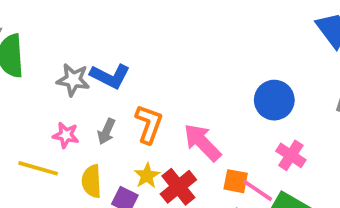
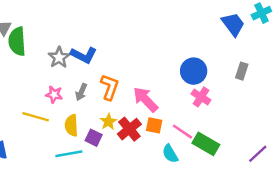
gray star: (73, 80) -> (59, 57), turned 30
pink cross: (291, 155) -> (201, 97), moved
orange square: (236, 181) -> (154, 125), moved

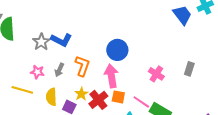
blue circle: (194, 71) -> (117, 50), moved
gray rectangle: (242, 71) -> (189, 69), moved
pink arrow: (145, 99) -> (111, 76), turned 35

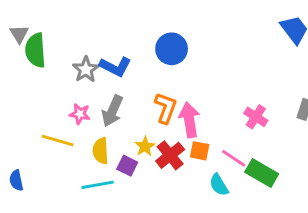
blue circle: (117, 50) -> (172, 49), moved
orange L-shape: (82, 66) -> (166, 108), moved
gray arrow: (59, 70) -> (112, 111), size x1.5

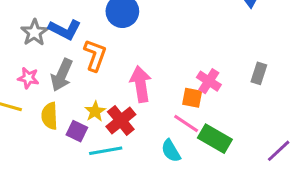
orange L-shape: (166, 108) -> (95, 55), moved
orange square: (200, 151) -> (192, 98), moved
cyan line: (98, 185) -> (106, 151), moved

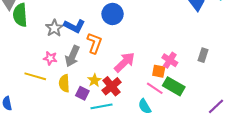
pink arrow: (141, 84) -> (125, 62), turned 55
green rectangle: (215, 139) -> (174, 86), moved

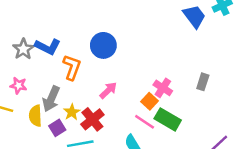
blue circle: (113, 14) -> (103, 45), moved
gray arrow: (72, 56) -> (51, 99), moved
pink arrow: (125, 62) -> (108, 90), size x0.7
orange square: (159, 71) -> (149, 101), turned 32
purple square: (82, 93) -> (57, 128), turned 32

